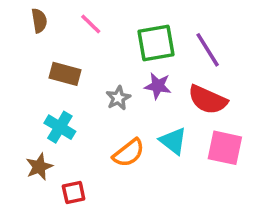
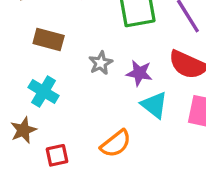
purple star: (158, 86) -> (139, 73), moved
orange semicircle: (129, 153) -> (116, 144), moved

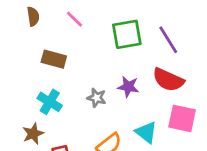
gray star: (101, 63) -> (97, 98), moved, turned -30
cyan triangle: (154, 105) -> (146, 132), moved

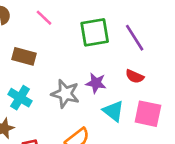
red semicircle: (168, 80) -> (135, 76), size x0.6
gray star: (97, 98) -> (65, 94), size x1.5
cyan triangle: (146, 132) -> (113, 111), moved

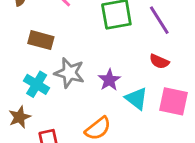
purple star: (96, 83) -> (109, 80), moved, turned 30
gray star: (65, 94) -> (69, 73), moved

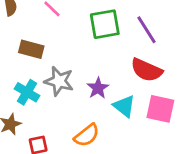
red semicircle: (159, 61) -> (146, 70), size x1.6

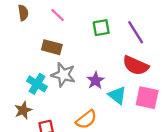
green square: (105, 24) -> (101, 28), size x0.7
brown rectangle: (31, 49) -> (52, 47), moved

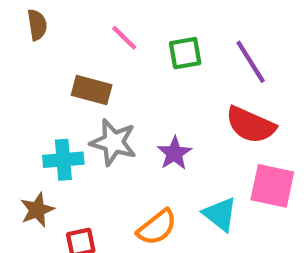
pink line: (58, 15) -> (124, 38), moved
cyan cross: (37, 84) -> (63, 160), turned -36
cyan triangle: (117, 95) -> (220, 214), moved

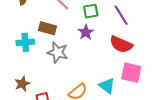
purple star: (174, 153) -> (86, 32), moved
cyan cross: (63, 160) -> (25, 42), moved

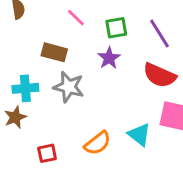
cyan cross: (25, 42) -> (25, 88), moved
brown star: (22, 84) -> (15, 117), moved

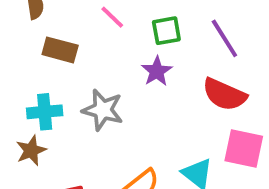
brown rectangle: (54, 52) -> (60, 50), moved

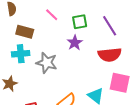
red semicircle: (224, 94) -> (110, 55), turned -30
cyan cross: (45, 112) -> (21, 54), moved

